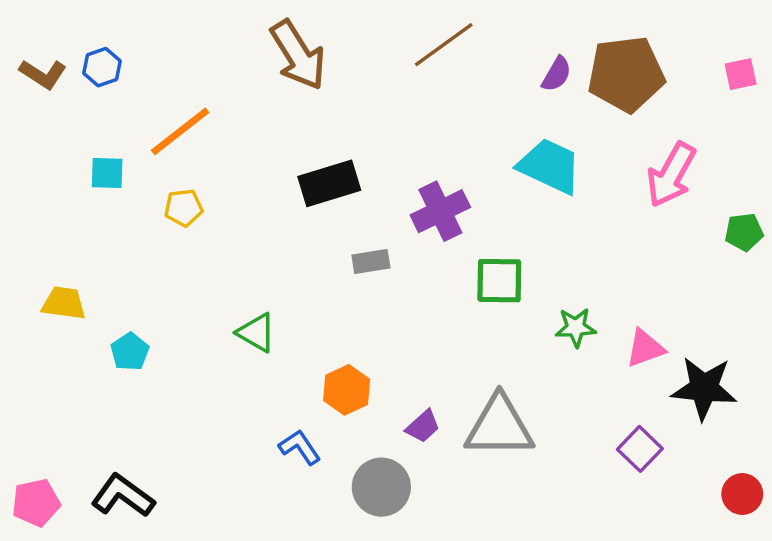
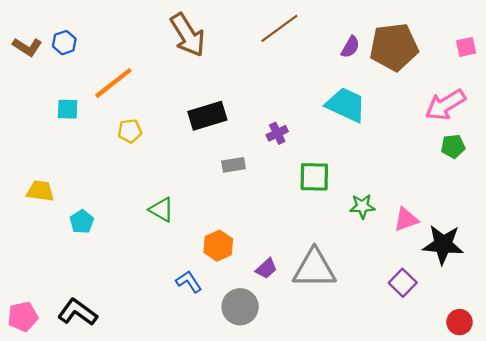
pink arrow: (671, 175) -> (445, 105), moved, turned 30
yellow pentagon: (184, 208) -> (130, 131), moved
purple cross: (440, 211) -> (277, 133), size x0.6
green pentagon: (744, 232) -> (453, 146), moved
red circle: (742, 494) -> (459, 322), moved

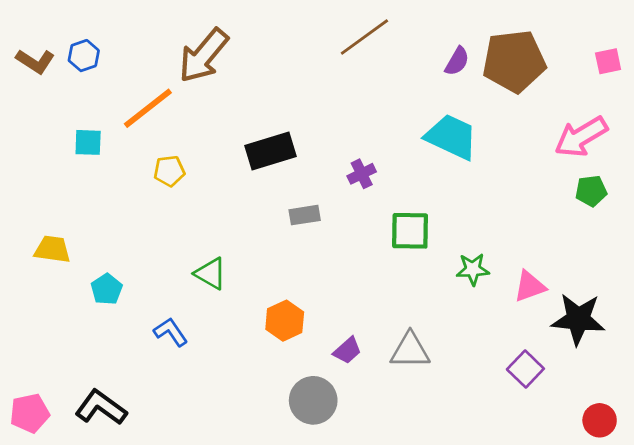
brown arrow: (188, 35) -> (203, 56), moved, turned 72
gray triangle: (314, 269) -> (410, 350), size x0.7
blue L-shape: (189, 282) -> (171, 332), moved

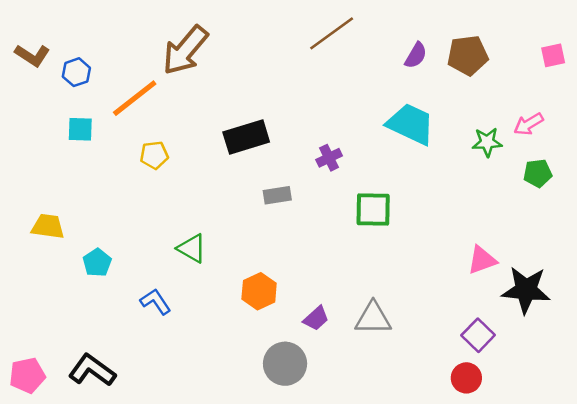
blue hexagon: (84, 56) -> (76, 72), moved
brown pentagon: (514, 61) -> (468, 55), size x0.7
pink arrow: (581, 137) -> (529, 124), size x0.6
green star: (473, 269) -> (487, 142), moved
red circle: (600, 420) -> (466, 378), moved

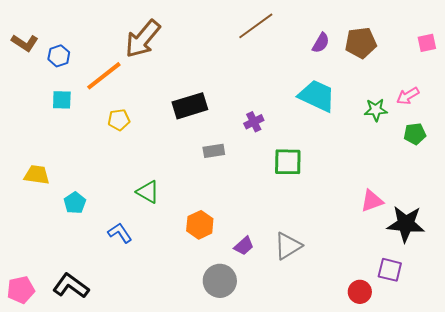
gray triangle: (373, 318) -> (288, 246), turned -32
purple square: (478, 335) -> (390, 270), moved, turned -30

